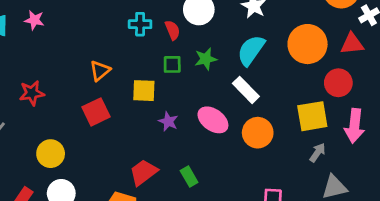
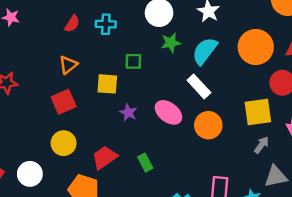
red semicircle: (173, 30) -> (72, 24), moved, turned 54
green star: (206, 59) -> (171, 43), moved
yellow circle: (51, 154) -> (64, 143), moved

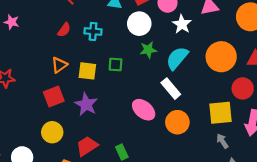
yellow square: (107, 84) -> (87, 71), moved
purple star: (128, 112) -> (86, 104), moved, size x1.5
gray arrow: (262, 145) -> (222, 141), turned -72

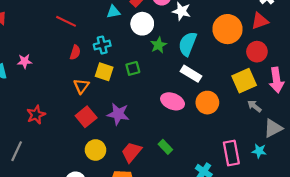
yellow square: (87, 71) -> (104, 72), moved, turned 30

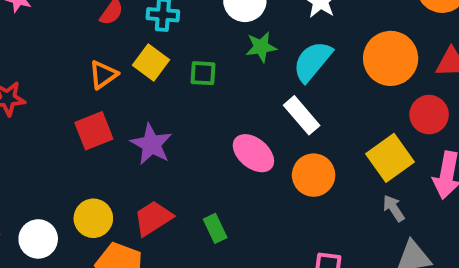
yellow square: (244, 81) -> (390, 158), turned -30
yellow circle: (95, 150) -> (93, 218), moved

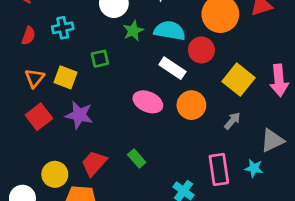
cyan semicircle: (312, 61) -> (170, 31), turned 76
yellow square: (151, 63) -> (66, 77), moved
red circle: (429, 115) -> (201, 50), moved
gray arrow: (394, 208) -> (232, 121), moved, turned 90

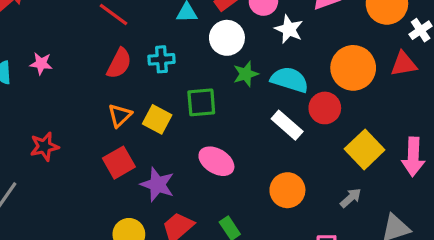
red semicircle: (28, 36) -> (119, 63), size x1.4
green square: (100, 59) -> (201, 102), size x1.4
pink ellipse: (148, 102) -> (216, 161), moved
orange circle: (191, 105) -> (287, 190), moved
purple star: (79, 115) -> (157, 184), moved

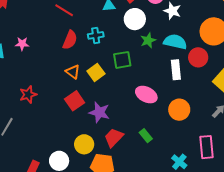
orange triangle: (120, 115) -> (73, 72), turned -35
yellow square: (157, 119) -> (96, 72), turned 30
white rectangle: (287, 125) -> (176, 70), turned 48
pink ellipse: (216, 161) -> (146, 95), moved

